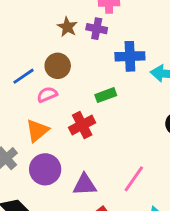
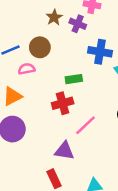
red cross: (82, 125) -> (63, 103), moved
pink line: (134, 179) -> (86, 125), moved
purple triangle: (85, 185) -> (64, 151), moved

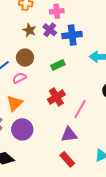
purple cross: (78, 24) -> (50, 30), turned 32
blue cross: (100, 52) -> (72, 35), moved
green rectangle: (74, 79) -> (58, 65), moved

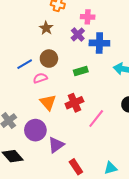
brown star: (29, 30) -> (46, 28), moved
orange triangle: (15, 103) -> (48, 102), moved, turned -36
purple triangle: (69, 135) -> (56, 145), moved, turned -36

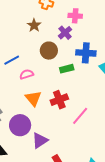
blue cross: (99, 43) -> (86, 53), moved
brown circle: (49, 59) -> (49, 51), moved

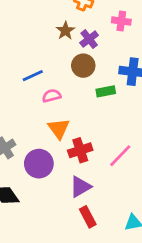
purple cross: (65, 33) -> (89, 39), moved
red cross: (59, 100) -> (80, 150), moved
purple triangle: (40, 140) -> (80, 187), moved

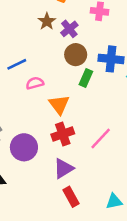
brown circle: (83, 66) -> (76, 55), moved
green rectangle: (106, 91) -> (86, 78), turned -54
orange triangle: (59, 129) -> (59, 105), moved

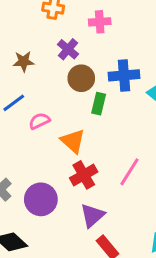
brown star: (47, 21) -> (24, 61), moved, turned -30

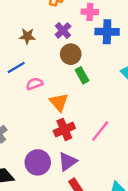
blue cross: (124, 75) -> (107, 32), moved
green rectangle: (99, 104) -> (82, 75), turned -49
purple circle: (41, 199) -> (38, 162), moved

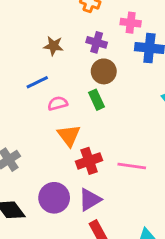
purple cross: (63, 30) -> (97, 42), turned -35
green rectangle: (82, 75) -> (97, 100), moved
orange triangle: (59, 102) -> (69, 136), moved
pink line: (100, 131) -> (132, 166), turned 55

